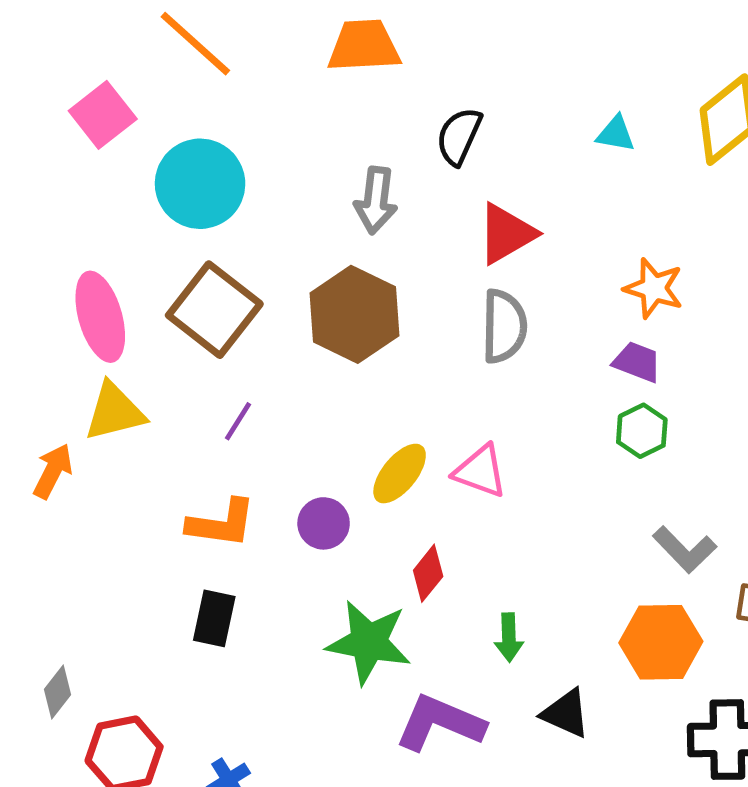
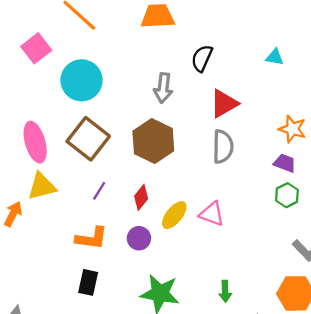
red diamond: (428, 573) -> (141, 197), moved

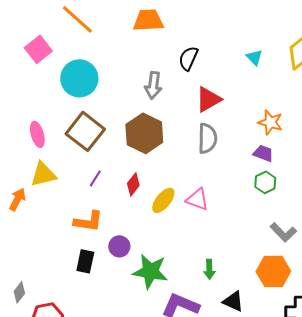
cyan triangle: (275, 57) -> (254, 57), turned 36
pink ellipse: (35, 142) -> (37, 134), size x0.7
purple circle: (139, 238) -> (119, 246), moved

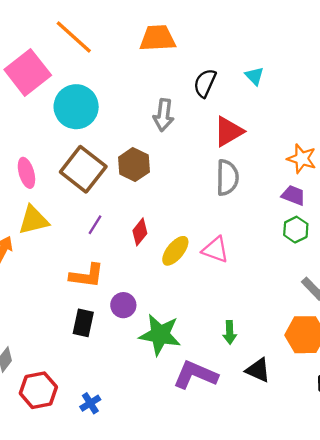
pink square: (38, 49) -> (28, 72), size x1.4
cyan triangle: (254, 57) -> (254, 76), moved
brown hexagon: (144, 133) -> (134, 165), moved, size x0.7

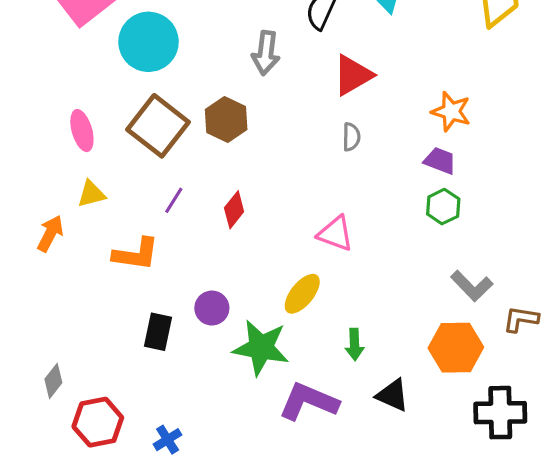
gray semicircle: (227, 178) -> (351, 137), size x0.6
yellow triangle: (34, 220) -> (91, 194), size x0.7
yellow ellipse: (175, 251) -> (302, 294), moved
orange L-shape: (87, 276) -> (136, 254), moved

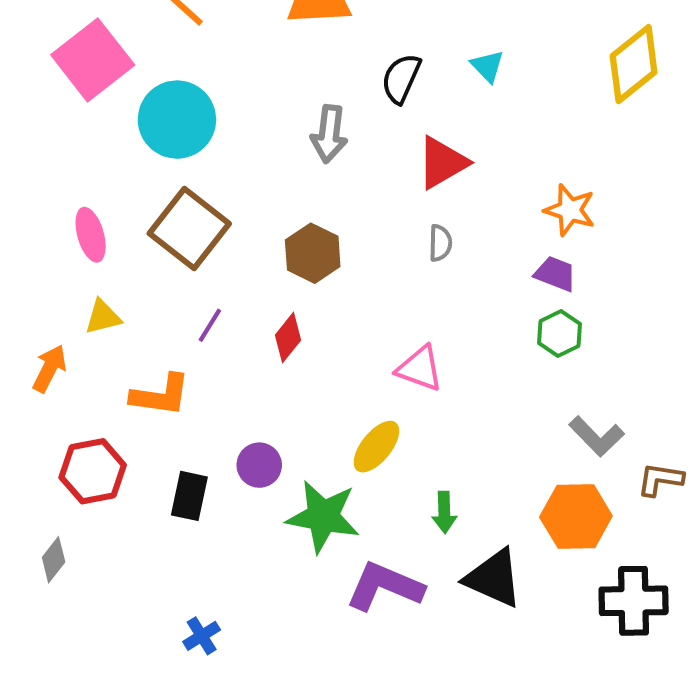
brown hexagon: (226, 119) -> (313, 253), moved
black triangle: (393, 395) -> (494, 578), size x1.4
red hexagon: (98, 422) -> (93, 471), moved

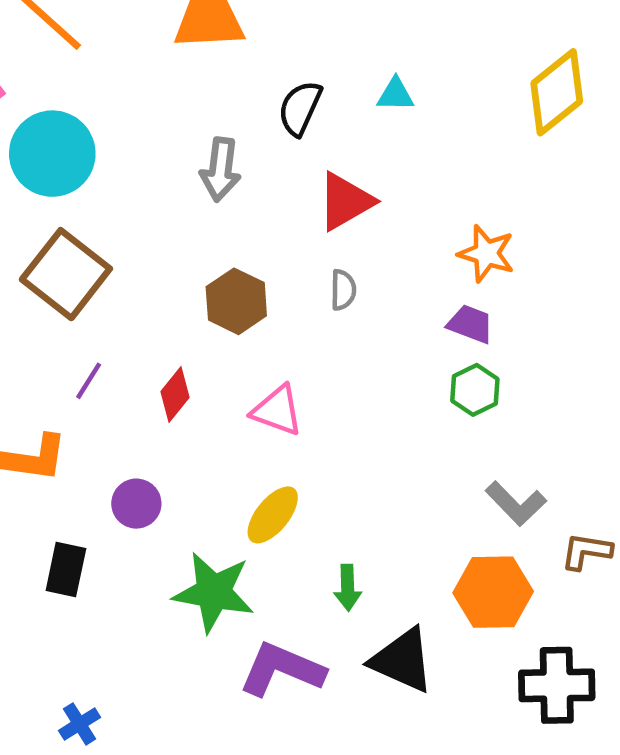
cyan triangle: (488, 66) -> (395, 95), turned -45
brown hexagon: (313, 253) -> (236, 301), moved
pink triangle: (420, 368) -> (277, 410), moved
purple circle: (259, 465) -> (136, 504), moved

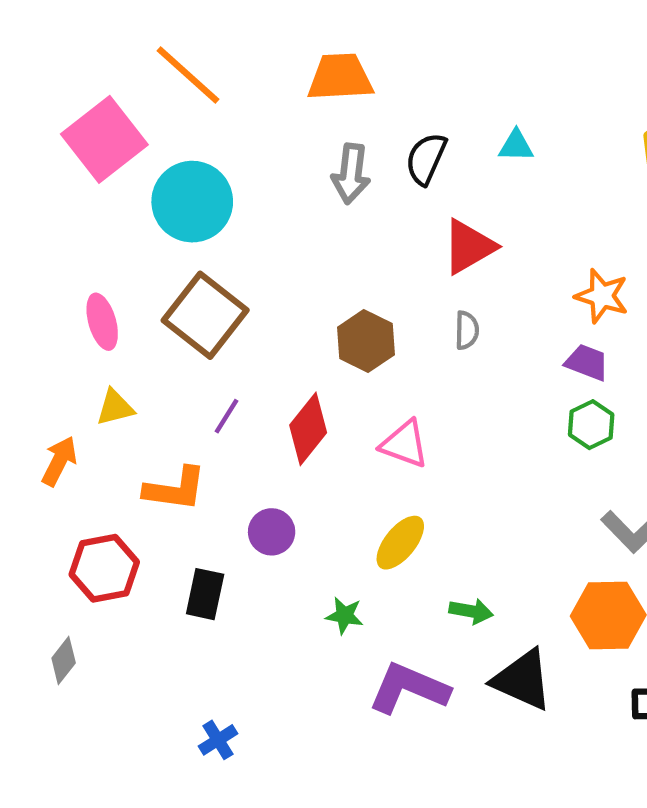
gray arrow: (220, 170) -> (351, 174), moved
red diamond: (175, 394) -> (308, 429), size x1.4
green arrow: (348, 588) -> (471, 611), turned -78
green star: (214, 592) -> (344, 616), size x0.5

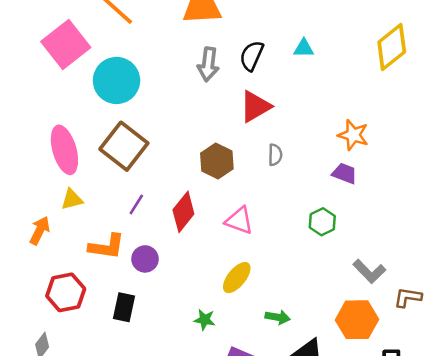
red triangle: (469, 247) -> (255, 106), moved
pink ellipse: (102, 322) -> (64, 150), size x1.5
green hexagon: (591, 425) -> (322, 222), moved
purple circle: (272, 532) -> (145, 259), moved

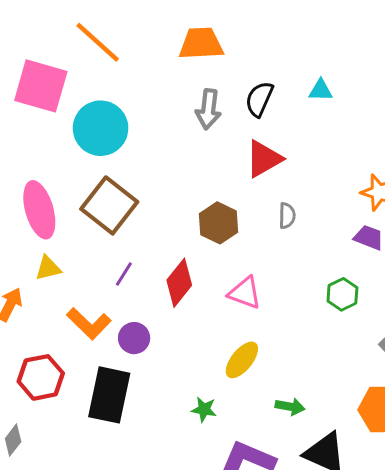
pink square: (66, 45) -> (41, 86), turned -36
orange L-shape: (107, 247) -> (89, 323), turned 36
black rectangle: (124, 307) -> (109, 395), size x1.6

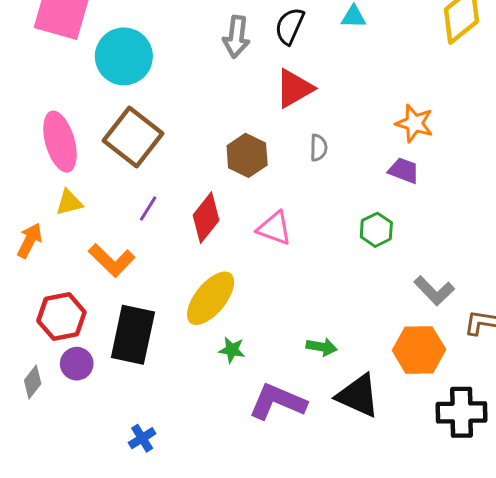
purple circle: (134, 338) -> (77, 364), moved
yellow ellipse: (242, 360) -> (211, 298), moved, size x1.4

